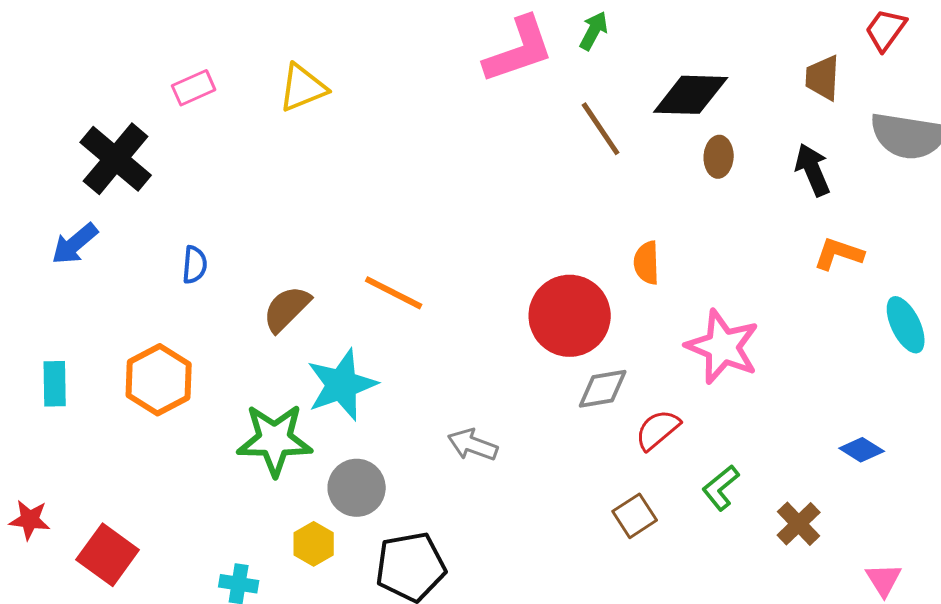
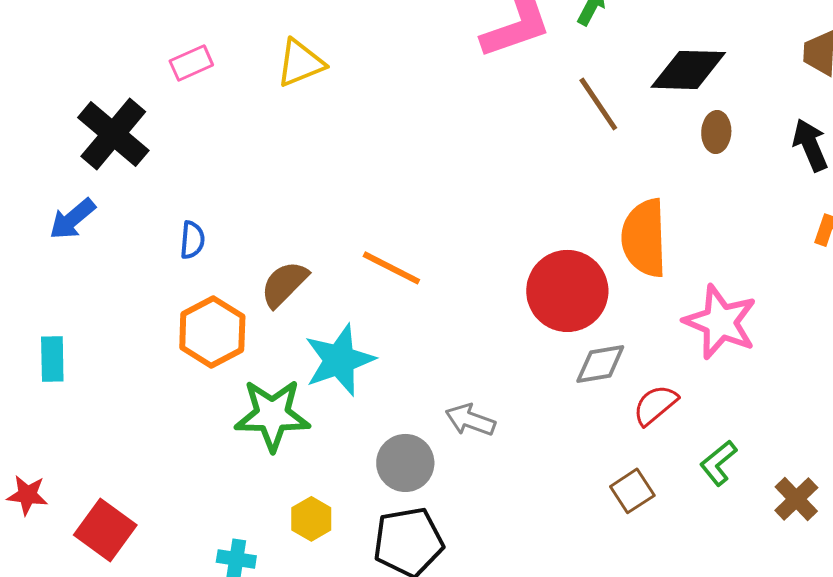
orange semicircle: (647, 263) -> (644, 238), size x1.8
orange hexagon: (159, 380) -> (212, 332), moved
gray circle: (357, 488) -> (405, 463), moved

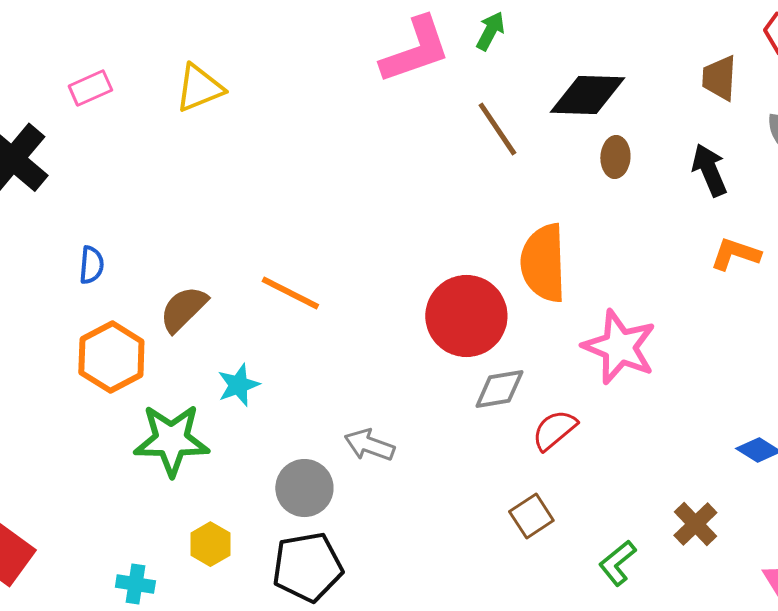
cyan star: (339, 360) -> (238, 385), size x0.6
green L-shape: (718, 463) -> (617, 563), moved

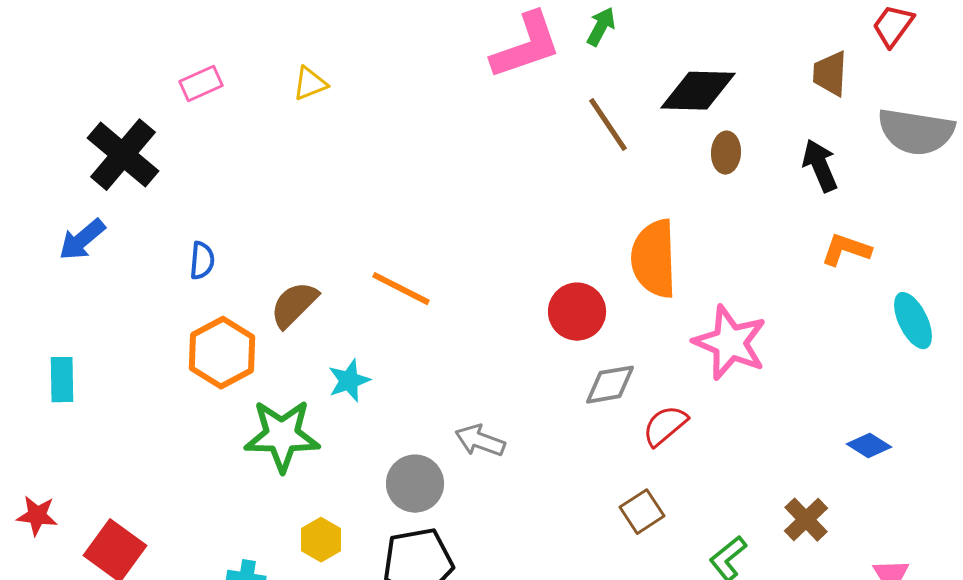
yellow triangle: (199, 88) -> (310, 84), size x0.7
red circle: (466, 316) -> (577, 312), size x0.7

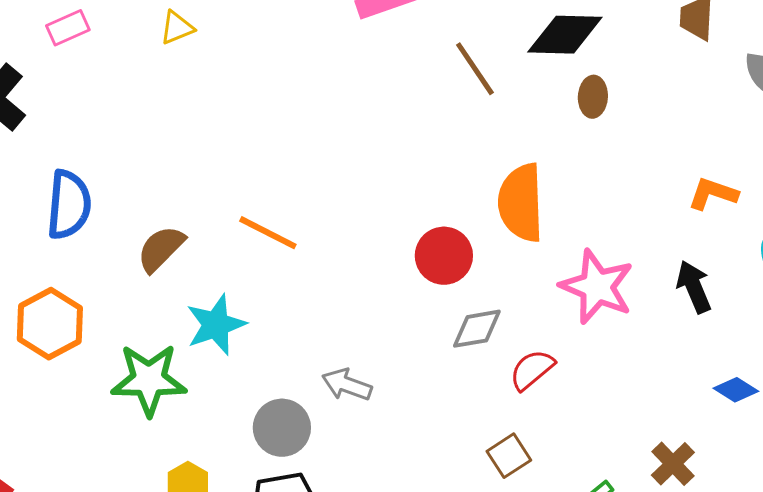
black arrow: (820, 166) -> (694, 287), moved
blue semicircle: (202, 261) -> (69, 205), size x1.8
orange hexagon: (222, 353) -> (50, 324), moved
cyan star: (349, 381) -> (216, 325), size x1.4

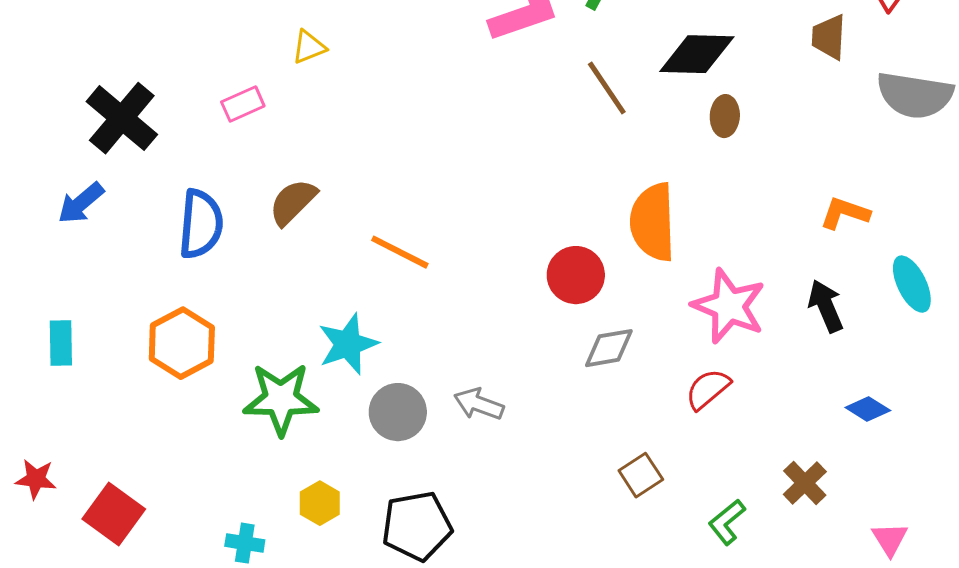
pink rectangle: (68, 28) -> (243, 104), moved
brown semicircle: (161, 249) -> (293, 202), moved
red semicircle: (532, 370) -> (708, 389), moved
gray circle: (282, 428) -> (398, 412), moved

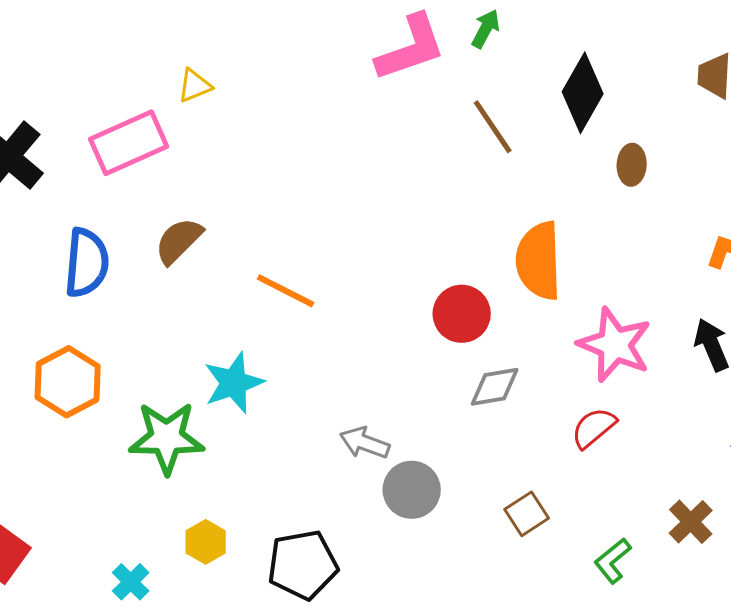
black diamond: (697, 54) -> (583, 93), turned -62
pink rectangle: (243, 104) -> (129, 143), size x1.8
brown ellipse: (725, 116) -> (632, 165), moved
gray circle: (398, 412) -> (412, 490), moved
cyan cross: (245, 543) -> (131, 582), turned 36

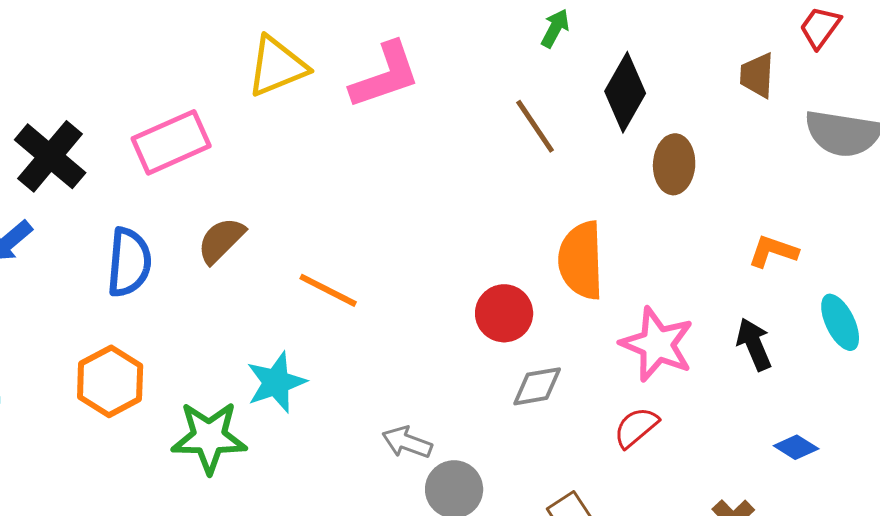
green arrow: (486, 29) -> (555, 28), moved
pink L-shape: (411, 48) -> (385, 75), moved
yellow triangle: (195, 86) -> (277, 66), moved, size x1.8
brown ellipse: (632, 165) -> (674, 164), size x1.4

